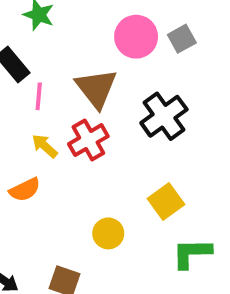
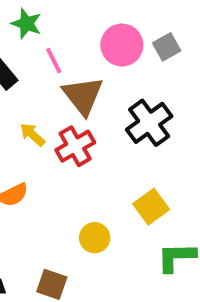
pink line: (39, 96) -> (54, 61), moved, turned -32
yellow arrow: (45, 146) -> (32, 135), moved

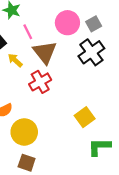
black cross: (149, 123) -> (91, 52), moved
yellow arrow: (32, 135) -> (15, 60), moved
yellow circle: (95, 238) -> (24, 132), moved, size x1.5

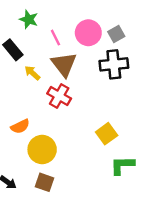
pink line: (28, 32) -> (55, 38), moved
black cross: (91, 52) -> (114, 64), turned 30
red cross: (40, 82) -> (59, 96), turned -30

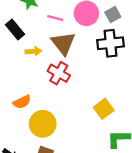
pink line: (55, 38) -> (55, 18), turned -49
yellow arrow: (32, 73) -> (33, 51), turned 133

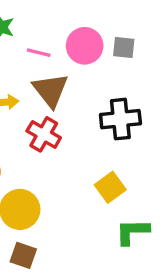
gray square: (113, 14) -> (124, 47), turned 35
black cross: (111, 43) -> (120, 119), moved

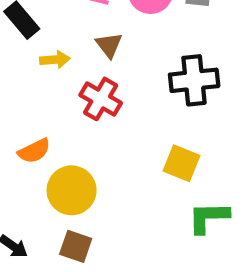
brown triangle: (51, 90) -> (109, 45), size x0.6
yellow square: (110, 187) -> (182, 163), turned -32

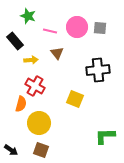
red cross: (101, 99) -> (35, 86), moved
orange semicircle: (34, 151) -> (21, 104), turned -49
yellow square: (182, 163) -> (75, 99), moved

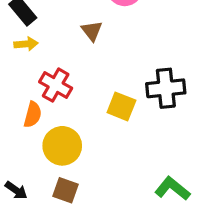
yellow arrow: (31, 60) -> (26, 44), moved
black cross: (98, 70) -> (166, 88), moved
green L-shape: (105, 136) -> (172, 189), moved, turned 40

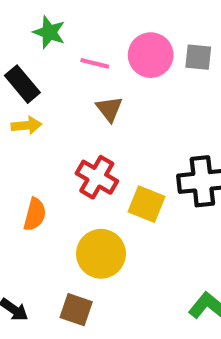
red cross: (56, 85) -> (97, 177), moved
yellow circle: (62, 146) -> (101, 254), moved

